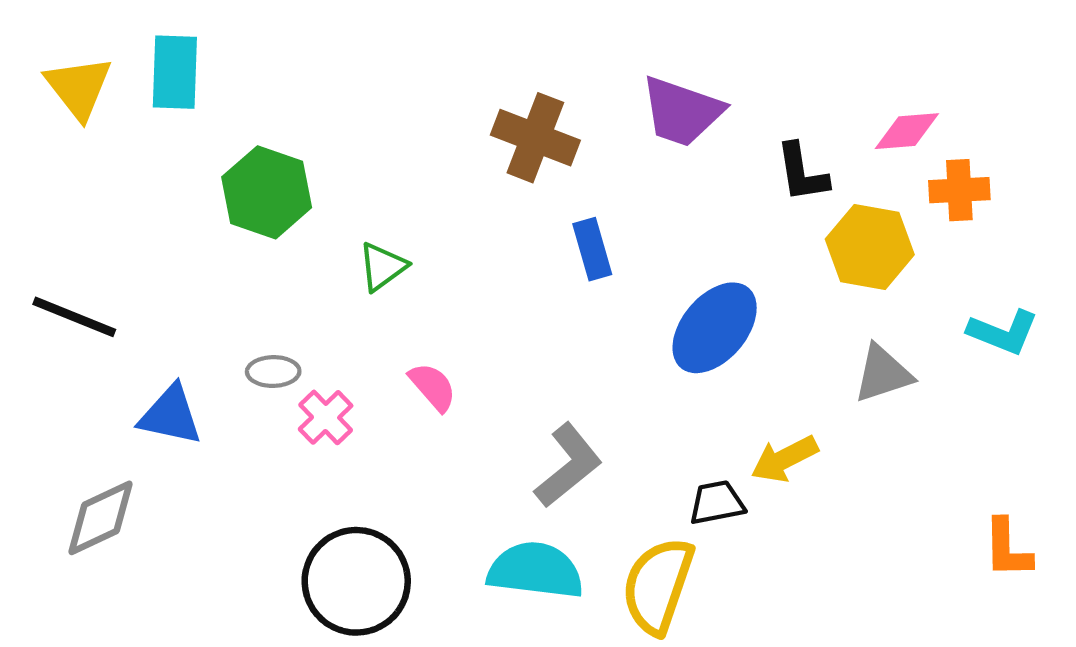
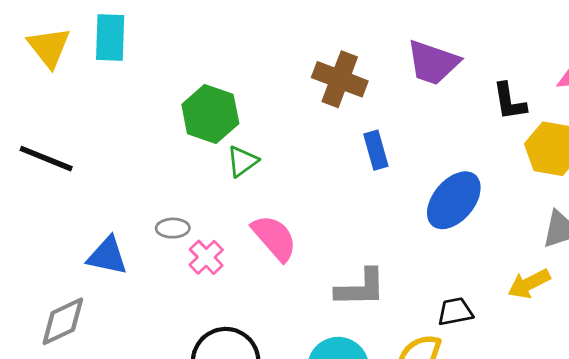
green hexagon: (267, 192) -> (210, 114), moved
black line: (74, 317) -> (46, 159), moved
pink semicircle: (433, 387) -> (274, 238), size x1.5
yellow arrow: (785, 459) -> (529, 284), moved
gray L-shape: (568, 465) -> (361, 288), turned 38

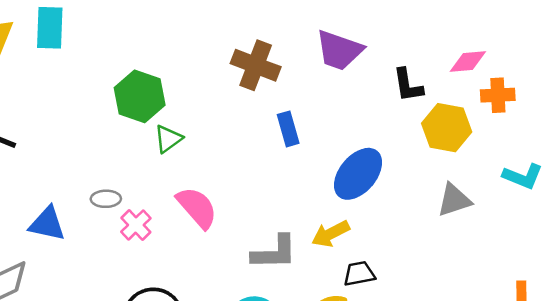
yellow arrow: (529, 284) -> (331, 234), moved

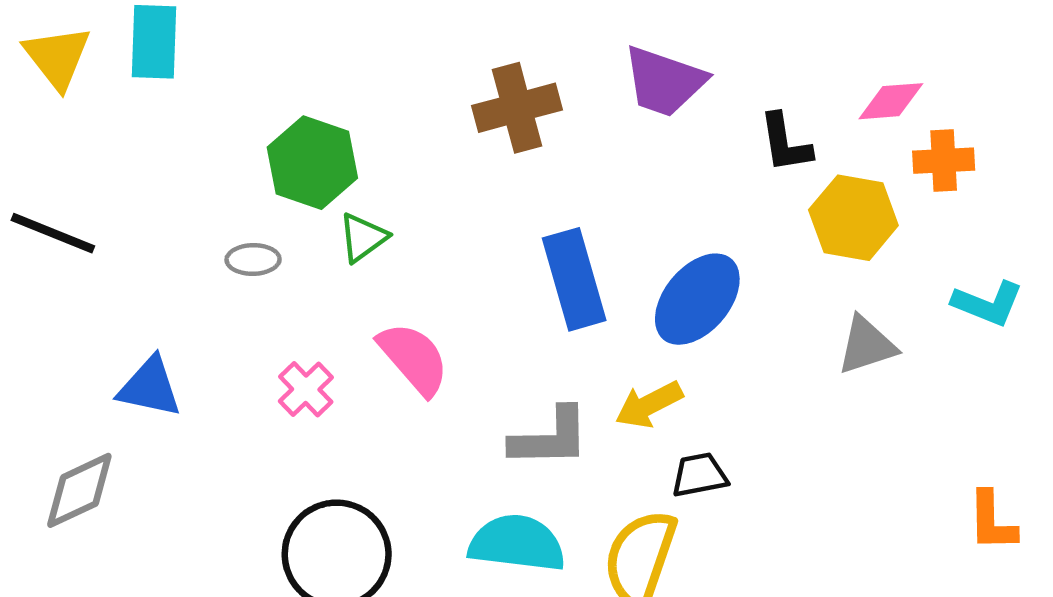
brown cross: (256, 65) -> (517, 108), turned -36
blue rectangle: (288, 129) -> (574, 279), moved, size x1.6
gray ellipse: (106, 199) -> (253, 260), moved

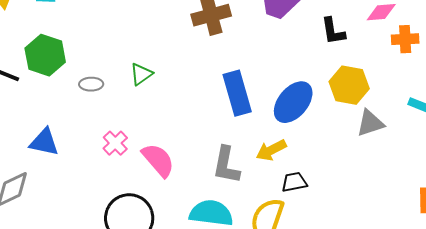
green hexagon: (312, 163) -> (45, 55), moved
yellow hexagon: (853, 218) -> (349, 85), moved
pink semicircle: (414, 358) -> (158, 160), moved
gray L-shape: (550, 438) -> (226, 165), turned 102

